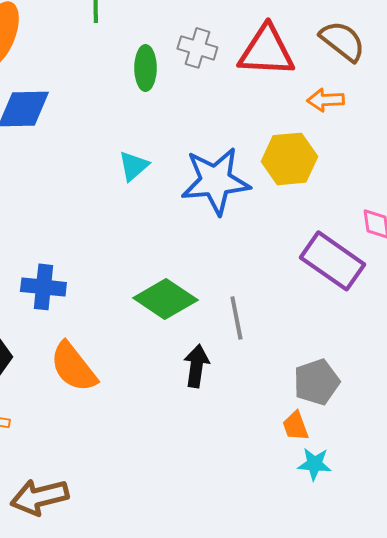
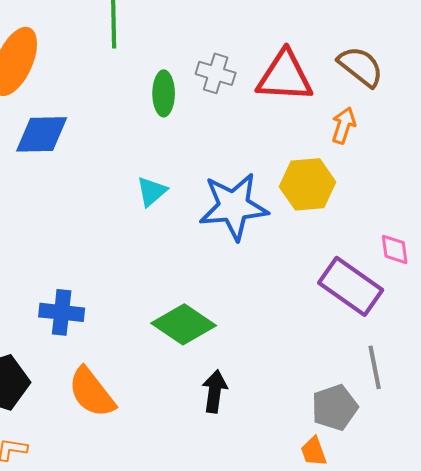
orange arrow: (325, 100) -> (344, 125), turned 111
gray line: (236, 318) -> (375, 367), moved

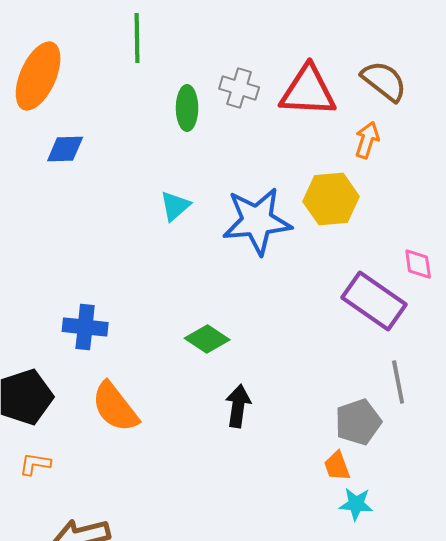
blue diamond: (42, 134) -> (65, 149), size x0.7
green diamond: (184, 324) -> (207, 339), size x0.7

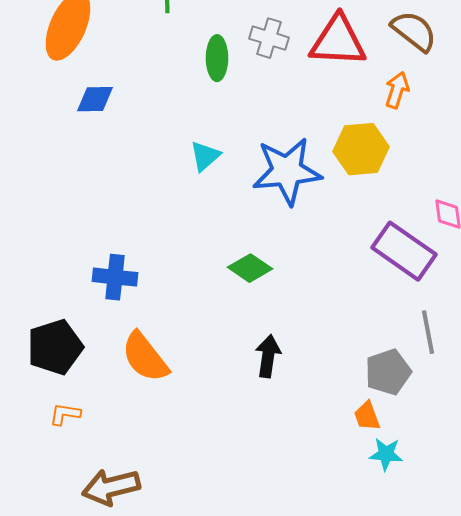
green diamond: (207, 339) -> (250, 268), moved

